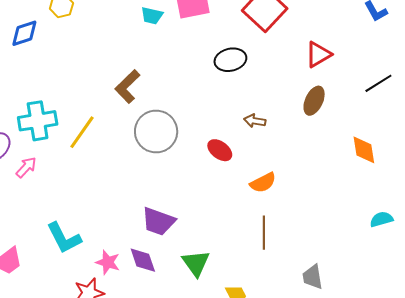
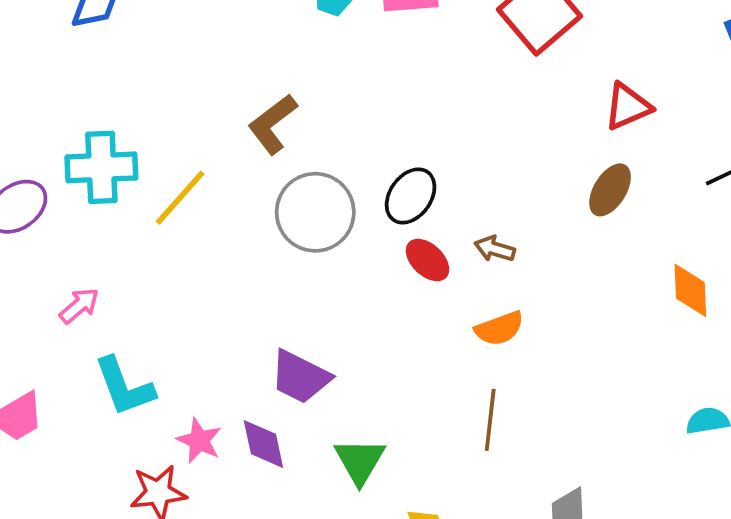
black ellipse: (230, 60) -> (411, 196), moved, turned -48
brown arrow: (255, 121) -> (495, 249), moved
pink arrow: (26, 167) -> (79, 306), moved

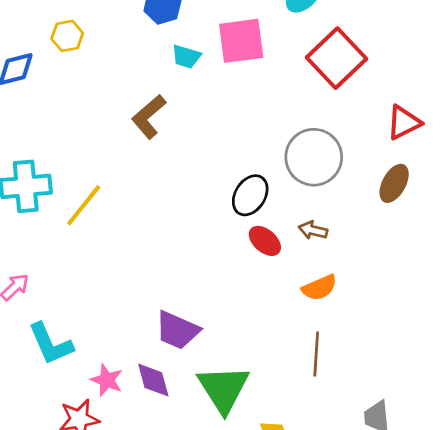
brown L-shape: (273, 124) -> (149, 117), moved
gray circle: (315, 212) -> (314, 157), moved
green triangle: (360, 461) -> (224, 389), size x1.4

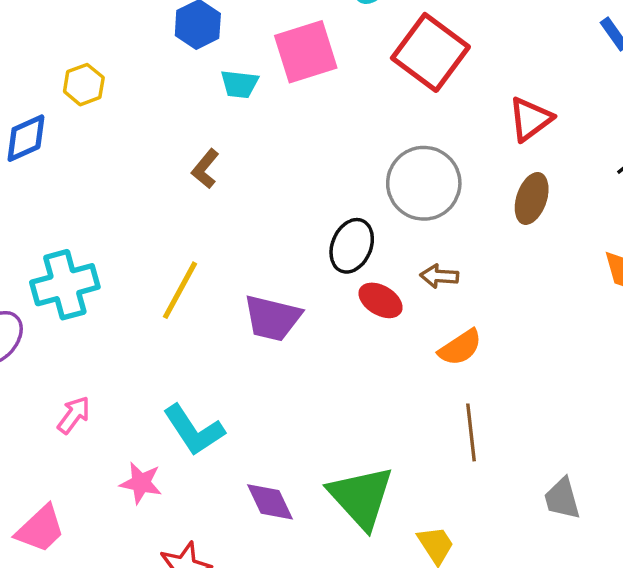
brown L-shape: (149, 117) -> (205, 169), size x0.7
yellow line: (84, 205) -> (180, 290), moved
purple trapezoid: (177, 330) -> (272, 318), moved
cyan L-shape: (51, 344) -> (194, 430), moved
pink star: (107, 380) -> (141, 483), moved

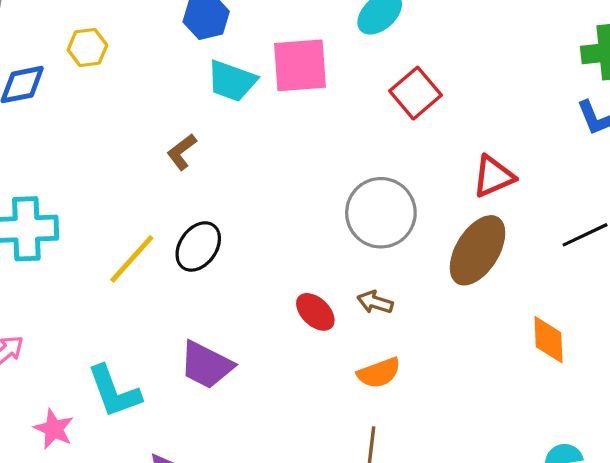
red square: (430, 52) -> (415, 93), size x0.7
cyan trapezoid: (240, 84) -> (232, 81), size x1.4
brown ellipse: (532, 198) -> (478, 250), size x1.5
black ellipse: (352, 246) -> (198, 246), moved
purple trapezoid: (272, 318) -> (206, 365), moved

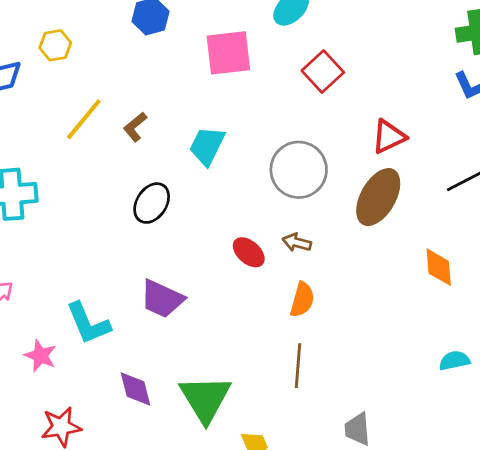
cyan trapezoid: (232, 81) -> (207, 146), moved, turned 99
yellow line: (132, 259) -> (84, 119), moved
orange semicircle: (379, 373) -> (302, 300), turned -52

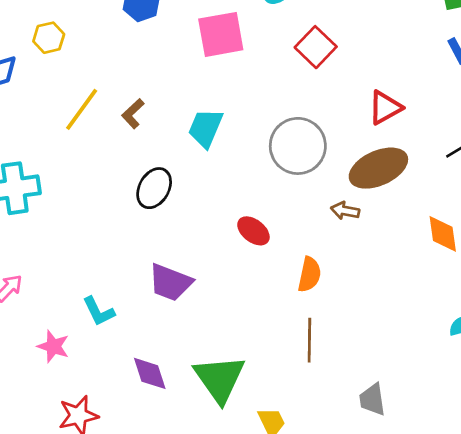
brown ellipse: (378, 197) -> (378, 168), turned 40
brown arrow: (297, 242) -> (345, 211), moved
cyan L-shape: (88, 323) -> (99, 311), size x0.7

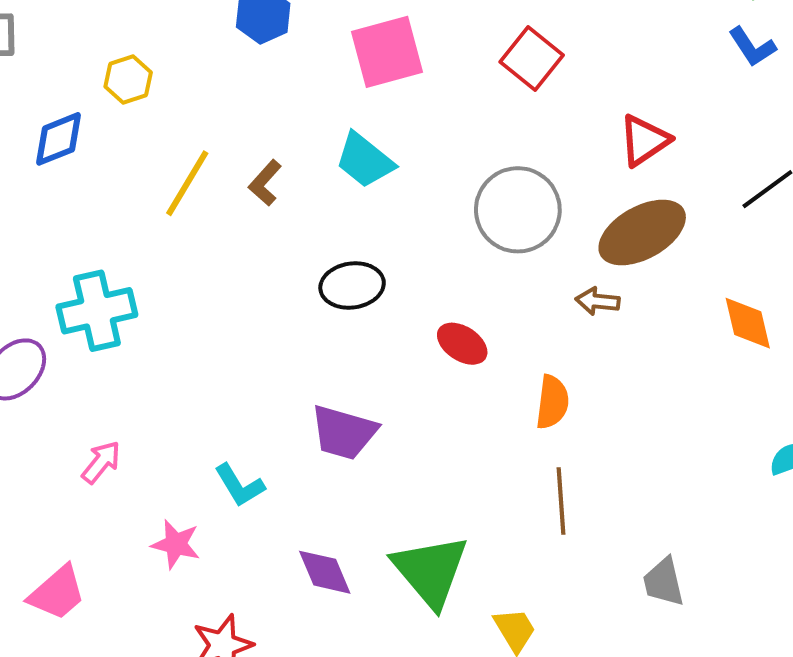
cyan trapezoid: (206, 128) -> (365, 160), moved, turned -69
black ellipse: (154, 188) -> (352, 285), moved, turned 57

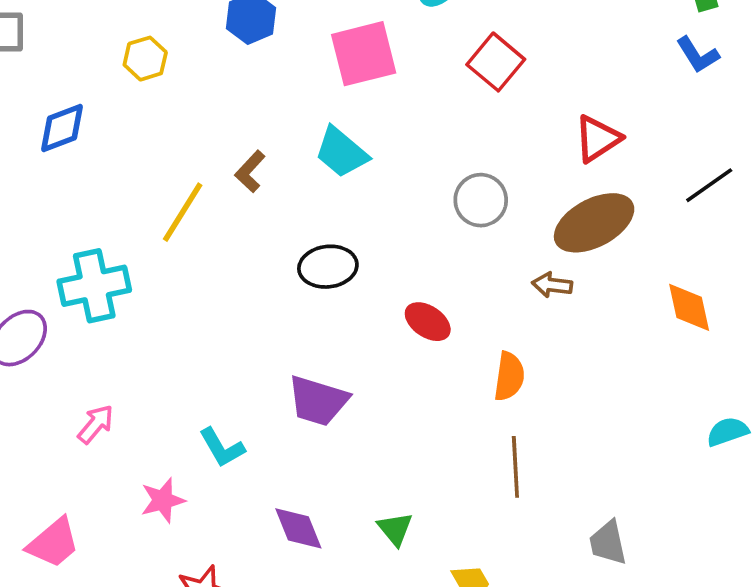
yellow hexagon: (128, 80) -> (145, 59), moved
yellow line: (187, 183) -> (183, 212), moved
gray circle: (518, 210) -> (481, 200), size x0.7
pink star: (176, 544) -> (163, 500), turned -30
green triangle: (430, 571) -> (395, 529), size x0.5

